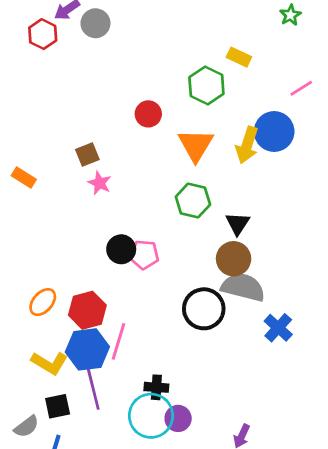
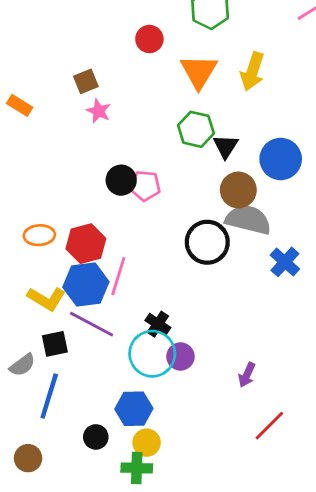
blue circle: (274, 132) -> (281, 159), moved
black triangle: (238, 224) -> (226, 146), moved
orange ellipse: (43, 302) -> (39, 235), turned 44
purple line: (93, 387) -> (92, 324), turned -48
black cross: (156, 387) -> (158, 324), turned 30

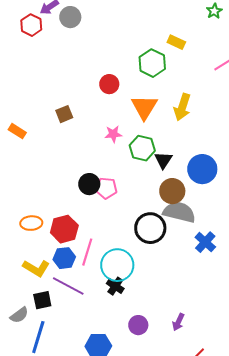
pink star: (99, 111) -> (113, 134), moved, turned -30
blue hexagon: (86, 285) -> (64, 258), size x0.7
cyan circle: (152, 354) -> (117, 265), moved
purple circle: (180, 357) -> (138, 325), moved

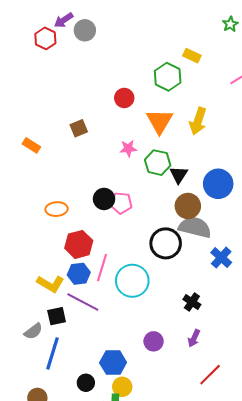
orange ellipse: (31, 223) -> (57, 209), moved
black cross: (115, 286) -> (192, 302), moved

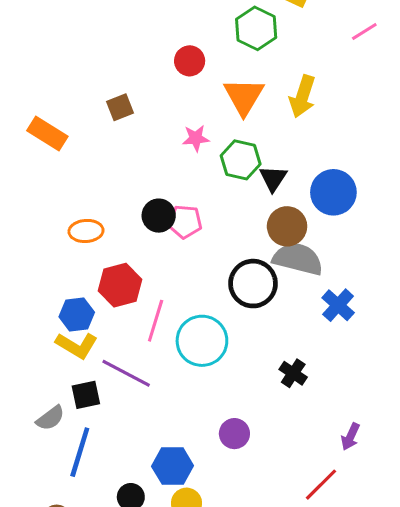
orange rectangle: (31, 145) -> (47, 134), size x1.4
blue hexagon: (79, 274) -> (77, 314), moved
purple arrow: (194, 338) -> (350, 437), moved

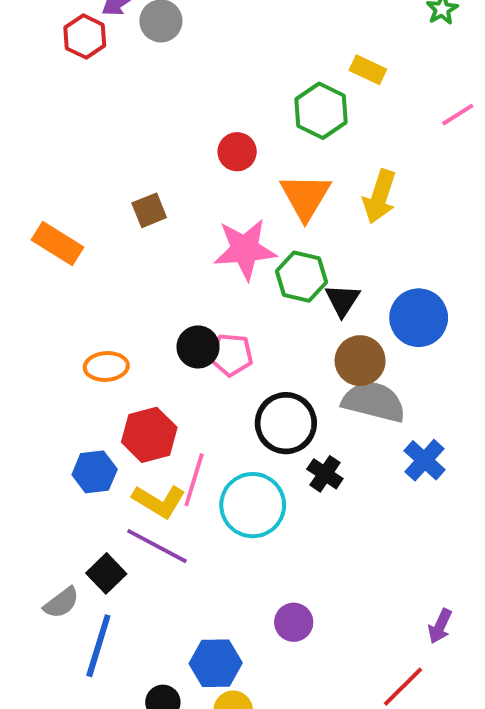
pink star: (196, 138) -> (245, 249), size x1.8
black circle: (253, 284) -> (286, 423), moved
yellow L-shape: (77, 345) -> (159, 501), moved
black cross: (293, 373) -> (325, 474), moved
black square: (86, 395) -> (106, 573), turned -32

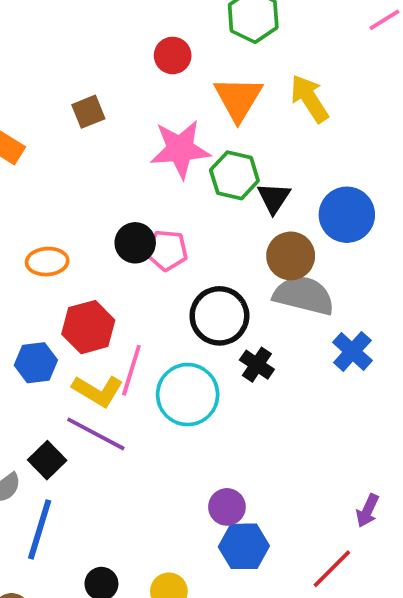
yellow arrow: (380, 197) -> (309, 99), turned 129
blue hexagon: (216, 663) -> (244, 546), moved

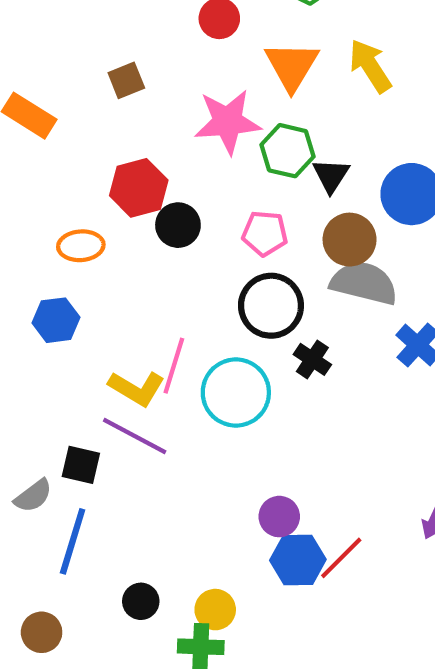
pink pentagon: (167, 250) -> (265, 233), moved
red hexagon: (88, 327) -> (139, 188), moved
blue hexagon: (36, 363) -> (56, 320), moved
black square: (47, 460) -> (81, 465), turned -33
red line: (332, 569) -> (341, 558), moved

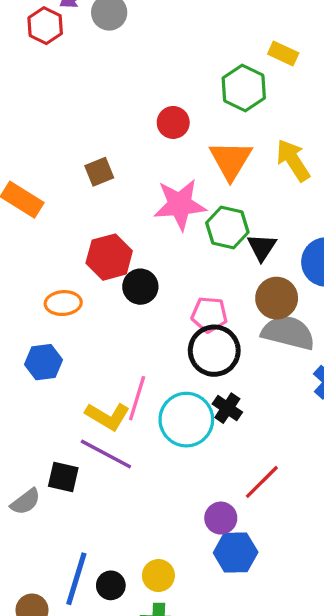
pink pentagon: (265, 233) -> (209, 315), moved
black cross: (312, 359) -> (227, 408), moved
blue line: (73, 541) -> (76, 579), moved
red line: (341, 558) -> (262, 482), moved
yellow circle: (215, 610) -> (158, 576), moved

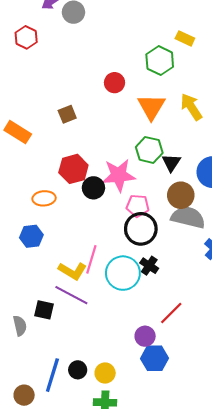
red hexagon: (45, 26) -> (26, 37), moved
pink star: (180, 205) -> (119, 175), moved
gray semicircle: (25, 502) -> (20, 326), turned -66
black circle: (111, 585) -> (78, 370), moved

